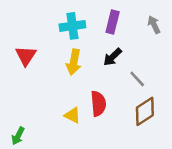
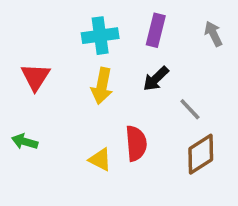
green arrow: (18, 136) -> (25, 142), moved, turned 78

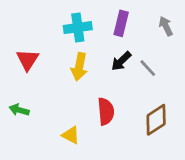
gray line: (190, 109) -> (148, 68), moved
yellow triangle: (100, 160) -> (71, 135), moved

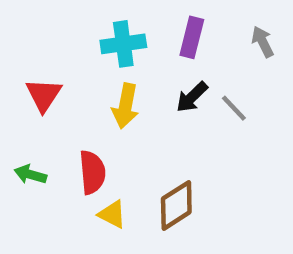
red semicircle: (106, 111) -> (92, 172), moved
brown diamond: (156, 120) -> (176, 205), moved

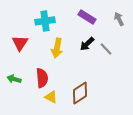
purple rectangle: (192, 37) -> (87, 17), turned -72
cyan cross: (123, 44) -> (45, 21), moved

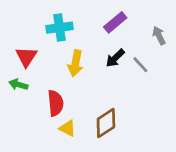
purple rectangle: (87, 17) -> (115, 22), turned -72
gray arrow: (119, 19) -> (159, 36), moved
green arrow: (14, 79) -> (18, 85), moved

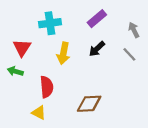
gray line: (140, 65) -> (129, 54), moved
brown diamond: (106, 123) -> (89, 104), turned 30
yellow triangle: (67, 128) -> (39, 113), moved

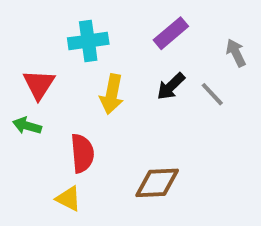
gray line: (129, 54) -> (212, 94), moved

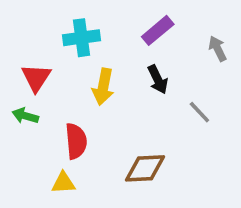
black arrow: (171, 86) -> (158, 79), turned -72
gray line: (212, 94) -> (199, 112), moved
yellow triangle: (68, 199) -> (63, 183), turned -30

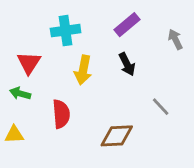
gray line: (199, 112) -> (161, 107), moved
yellow triangle: (63, 183) -> (14, 134), moved

